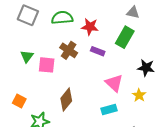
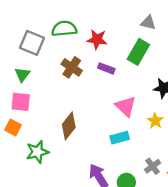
gray square: (28, 15) -> (32, 43), moved
pink square: (47, 65) -> (21, 102), moved

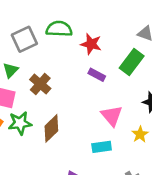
gray square: (32, 43) -> (24, 39), turned 35
brown cross: (72, 67) -> (40, 84), moved
green star: (37, 152) -> (20, 123), moved

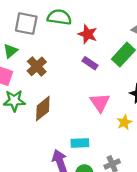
gray square: (24, 39) -> (26, 24), turned 30
cyan rectangle: (102, 147) -> (80, 143), moved

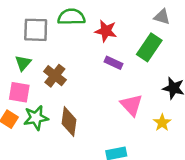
brown diamond: (43, 109) -> (69, 122), turned -35

